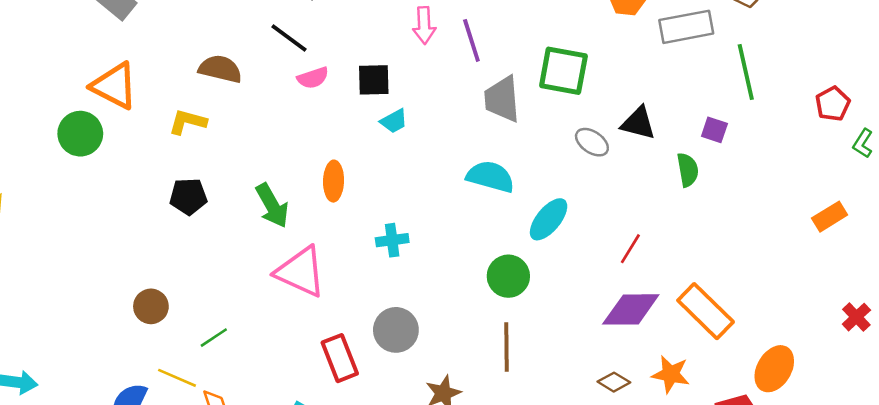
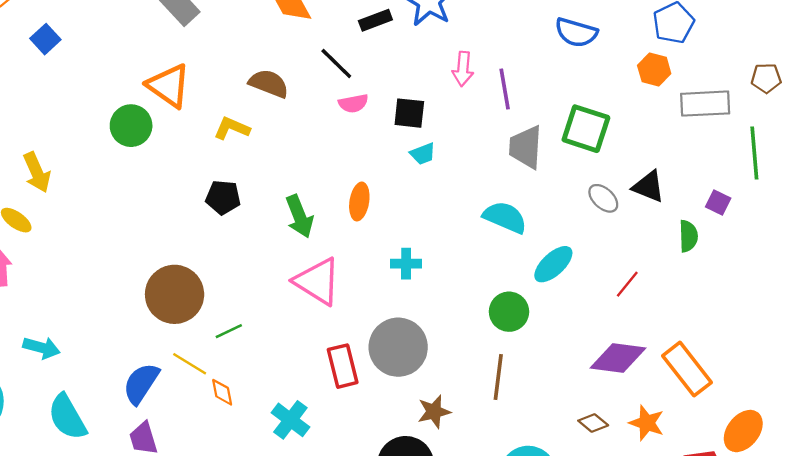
red line: (630, 249) -> (627, 284), moved
brown circle: (151, 306) -> (175, 294), size x1.8
gray circle: (396, 330) -> (398, 347), size x1.4

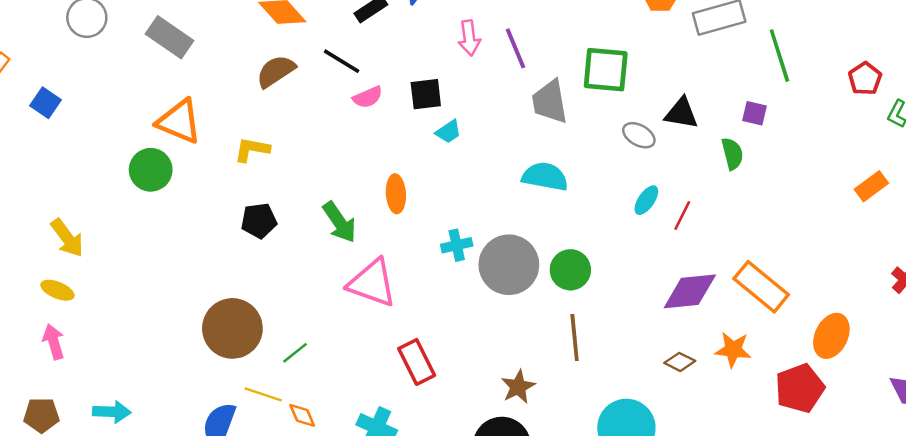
brown semicircle: (269, 84) -> (276, 71), moved, turned -42
cyan ellipse: (553, 264) -> (646, 200), moved, size x0.7
gray circle: (398, 347) -> (509, 265), moved

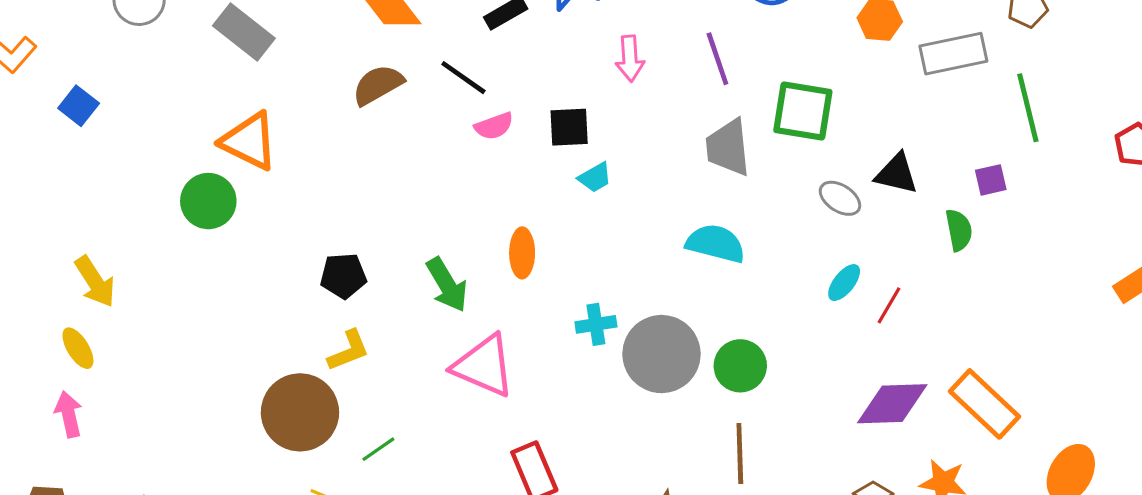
purple line: (516, 48) -> (717, 59), moved
purple square: (754, 113) -> (991, 180), turned -30
yellow L-shape: (252, 150) -> (349, 351), moved, turned 144
yellow ellipse: (57, 290) -> (78, 348), turned 32

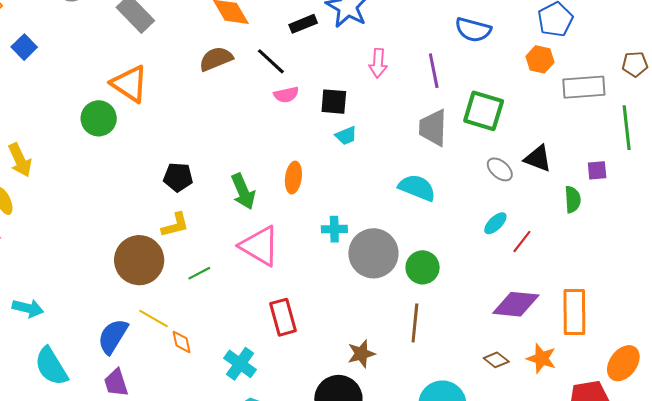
orange rectangle: (985, 404) -> (574, 312), turned 39
green line: (378, 449) -> (199, 273), moved

